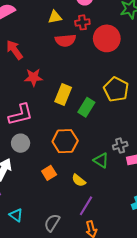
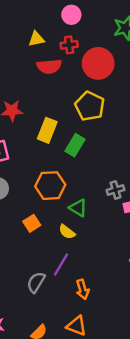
yellow pentagon: (116, 89) -> (90, 106), moved
green triangle: (101, 160) -> (78, 208), moved
purple line: (86, 206) -> (61, 264), moved

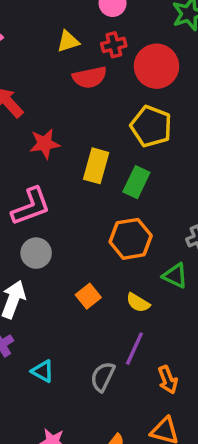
orange hexagon: (50, 186) -> (131, 239), moved
green triangle: (78, 208) -> (175, 276), moved

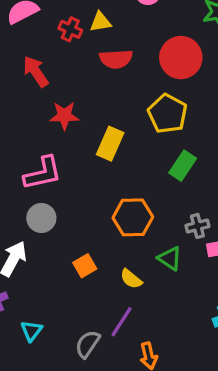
red cross: (114, 45) -> (70, 29), moved, turned 30
green rectangle: (136, 182) -> (183, 166), moved
cyan triangle: (43, 371) -> (31, 331), turned 30

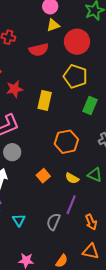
yellow triangle: (100, 22) -> (53, 25), moved
green triangle: (170, 258) -> (95, 175), moved

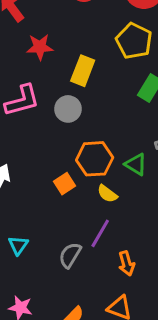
orange hexagon: (66, 142) -> (95, 159), moved
gray circle: (12, 152) -> (68, 109), moved
green triangle: (95, 175) -> (136, 164), moved

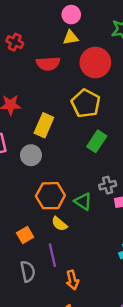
orange square: (64, 184) -> (25, 235), moved
purple line: (100, 233) -> (52, 255), turned -45
gray semicircle: (70, 255) -> (28, 271), turned 135

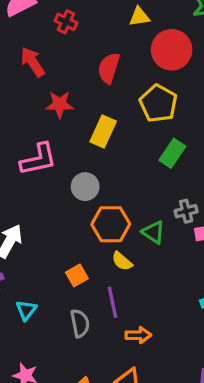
red semicircle: (48, 64) -> (109, 68), moved, turned 110
gray circle: (31, 155) -> (85, 187), moved
orange arrow: (72, 280) -> (138, 335), turned -78

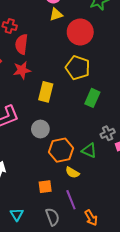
red semicircle: (109, 68) -> (22, 44), moved
red star: (60, 104) -> (22, 70), moved
orange square: (77, 275) -> (45, 187), turned 32
orange arrow: (138, 335) -> (91, 218), turned 70

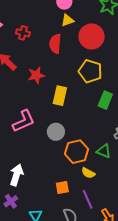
red semicircle: (22, 44) -> (55, 44), moved

